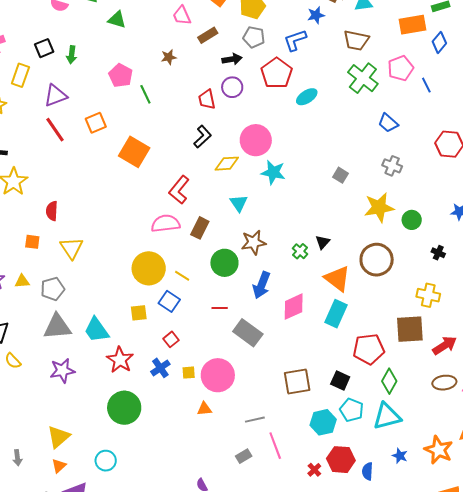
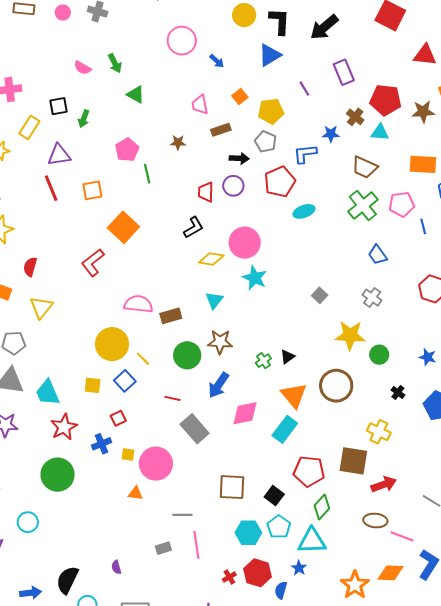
red L-shape: (179, 190) -> (93, 263), moved
brown rectangle: (200, 228) -> (171, 316), turned 35
blue star: (400, 456) -> (299, 568), moved

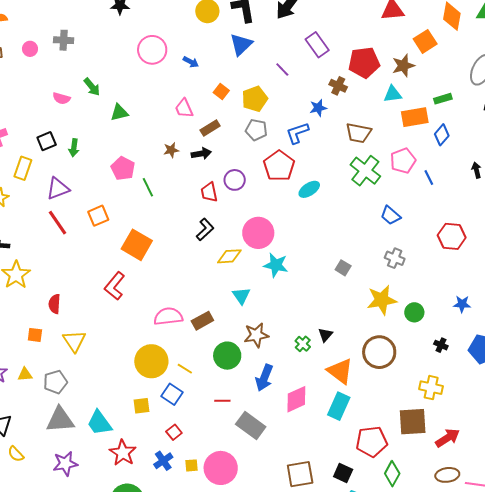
green triangle: (136, 94) -> (119, 113), turned -30
cyan triangle: (380, 132) -> (393, 94), moved
black arrow: (239, 158) -> (201, 154), moved

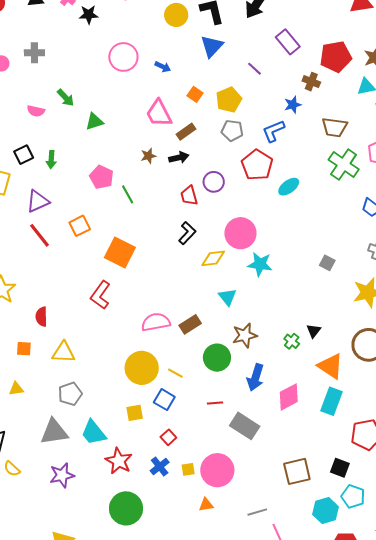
pink trapezoid: (184, 108) -> (159, 113), size x1.4
yellow triangle: (74, 341) -> (63, 352), turned -50
gray pentagon: (55, 382) -> (70, 394), moved

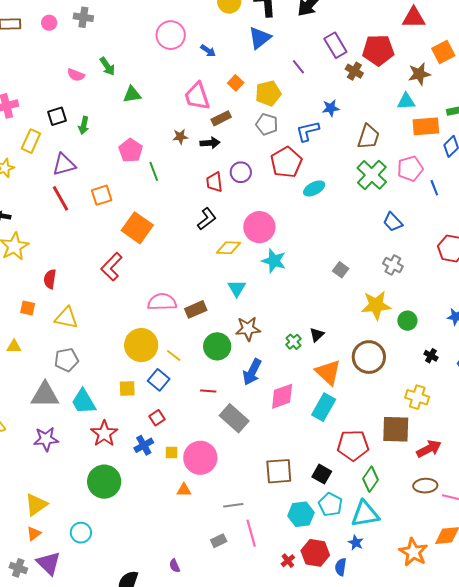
red pentagon: (336, 57) -> (378, 50), moved
brown cross: (311, 82) -> (354, 71), moved
brown trapezoid: (334, 127) -> (368, 137), turned -88

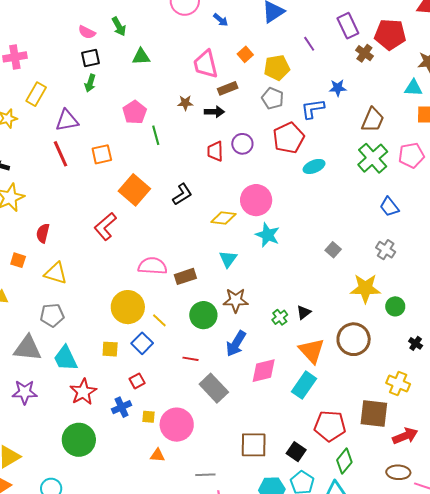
black square: (57, 116) -> (90, 58), moved
black L-shape: (207, 219) -> (182, 194), moved

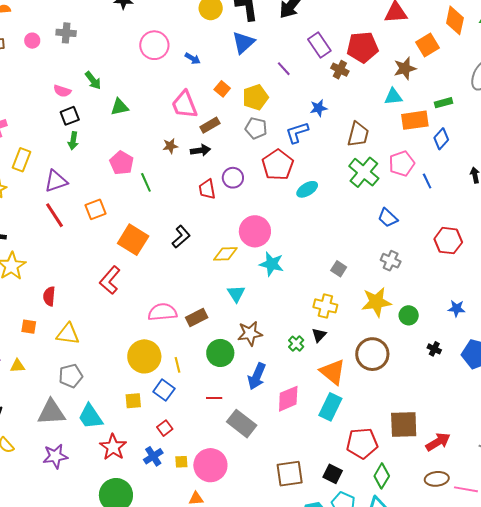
yellow line: (159, 320) -> (177, 365), turned 42
yellow cross: (398, 383) -> (325, 306), moved

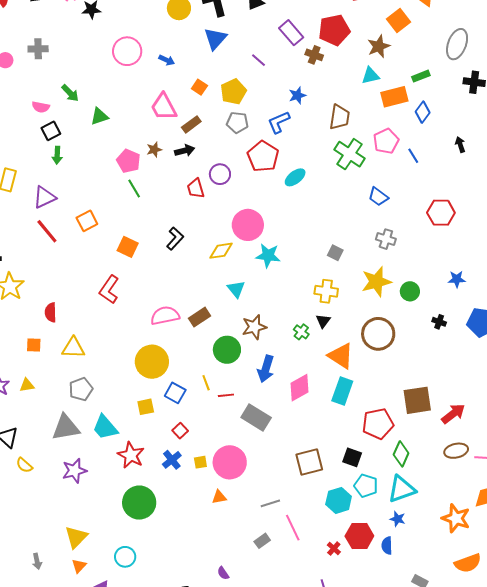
pink pentagon: (122, 163) -> (128, 161), moved
orange square: (133, 240) -> (128, 247), size x0.7
yellow line: (177, 365) -> (206, 383), moved

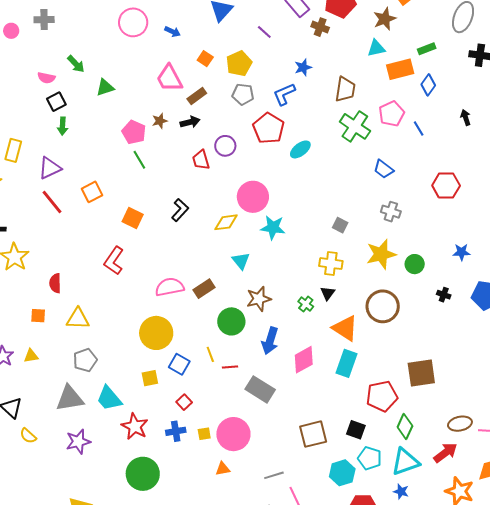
red arrow: (453, 414) -> (445, 453), moved
blue cross: (172, 460) -> (176, 431), turned 30

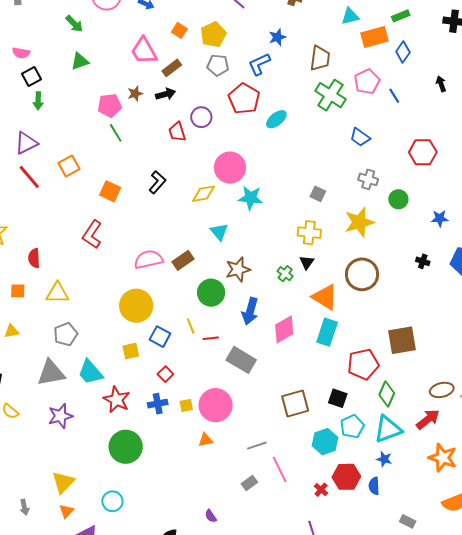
green arrow: (76, 64) -> (74, 24), moved
pink pentagon: (134, 132) -> (110, 105), turned -30
green circle: (415, 264) -> (398, 199), moved
cyan pentagon: (370, 458) -> (352, 426), turned 30

